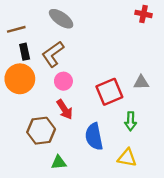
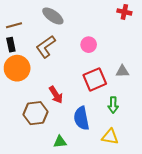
black rectangle: (25, 52) -> (11, 45), moved
pink circle: (63, 81) -> (89, 45), moved
green triangle: (59, 162) -> (60, 142), moved

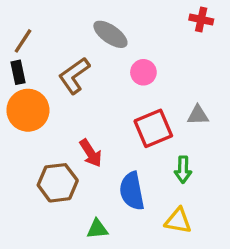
gray ellipse: (53, 16) -> (110, 34), moved
brown line: (14, 25) -> (23, 41), turned -42

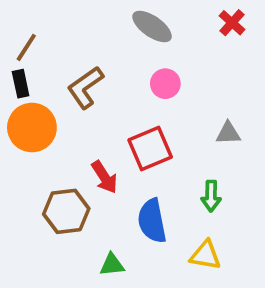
red cross: (201, 19) -> (232, 23), turned 30
gray ellipse: (110, 34) -> (152, 27), moved
red square: (153, 128) -> (150, 148), moved

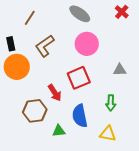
brown line: (26, 47) -> (30, 18), moved
pink circle: (165, 84) -> (87, 44), size x1.5
green triangle: (112, 265) -> (59, 131), moved

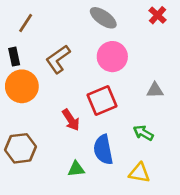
brown line: (30, 18) -> (26, 23), moved
green arrow: (111, 103) -> (143, 133), turned 119
brown hexagon: (35, 111) -> (21, 148), moved

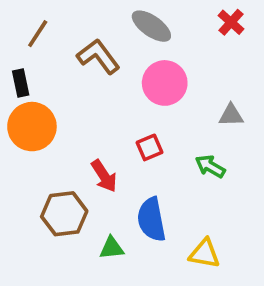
brown L-shape: (58, 59) -> (98, 56), moved, turned 88
gray triangle: (155, 90) -> (231, 115), moved
red square: (102, 101) -> (150, 147), size x0.6
green arrow: (143, 133) -> (210, 166), moved
brown hexagon: (21, 148) -> (64, 214), moved

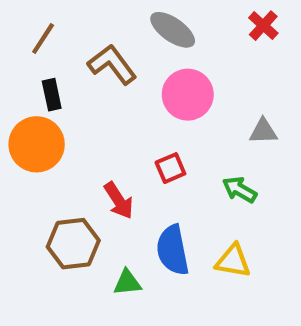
black rectangle: (21, 83) -> (52, 95), moved
yellow triangle: (205, 254) -> (233, 261), moved

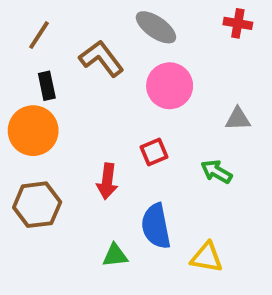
red cross: (263, 26) -> (238, 23), turned -32
red arrow: (119, 200) -> (107, 181), turned 40
brown hexagon: (73, 244) -> (37, 205), moved
yellow triangle: (233, 261) -> (207, 257), moved

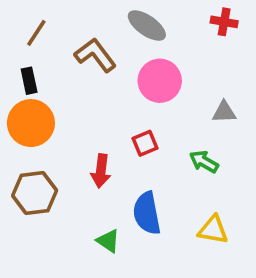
black rectangle: (47, 86) -> (29, 81), moved
green triangle: (115, 255) -> (108, 241), turned 40
yellow triangle: (207, 257) -> (213, 230), moved

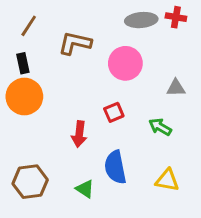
gray ellipse: (147, 26) -> (141, 20), moved, turned -40
brown L-shape: (95, 55) -> (75, 43), turned -40
brown hexagon: (35, 193) -> (30, 182), moved

